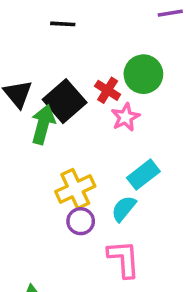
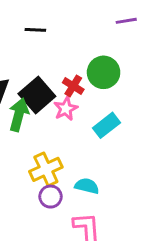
pink star: (125, 117) -> (66, 109), moved
cyan rectangle: (143, 175) -> (107, 125), moved
cyan semicircle: (124, 209) -> (87, 186), turned 65

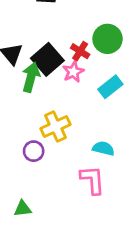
cyan semicircle: (87, 186) -> (103, 148), moved
purple circle: (51, 197) -> (34, 151), moved

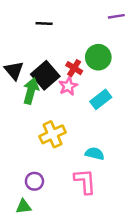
purple circle: (34, 151) -> (34, 181), moved

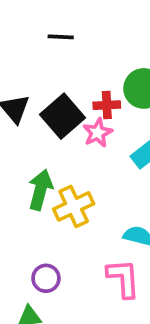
red cross: (74, 68) -> (107, 105), turned -35
green arrow: (31, 91) -> (40, 190), moved

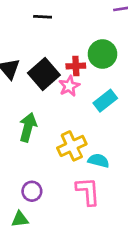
yellow cross: (74, 206) -> (72, 146), moved

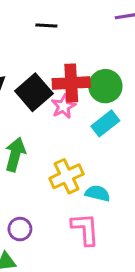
black line: (43, 17) -> (46, 26), moved
green circle: (102, 54) -> (105, 86), moved
red cross: (76, 66) -> (71, 83), size x1.6

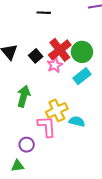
red cross: (71, 83) -> (60, 50), turned -35
black square: (34, 92) -> (36, 56), size x0.6
pink L-shape: (85, 229) -> (47, 126), moved

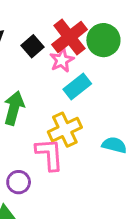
cyan rectangle: (82, 76) -> (77, 86), moved
cyan semicircle: (77, 121) -> (114, 145), moved

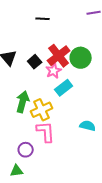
yellow cross: (65, 130) -> (42, 110), moved

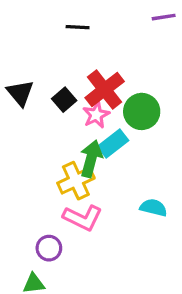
green circle: (81, 58) -> (142, 111), moved
green arrow: (23, 102) -> (91, 159), moved
pink L-shape: (46, 132) -> (83, 218), turned 120

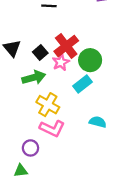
cyan rectangle: (113, 144) -> (83, 84), moved
green arrow: (91, 159) -> (34, 77), moved, turned 60
yellow cross: (76, 181) -> (48, 105), turned -35

